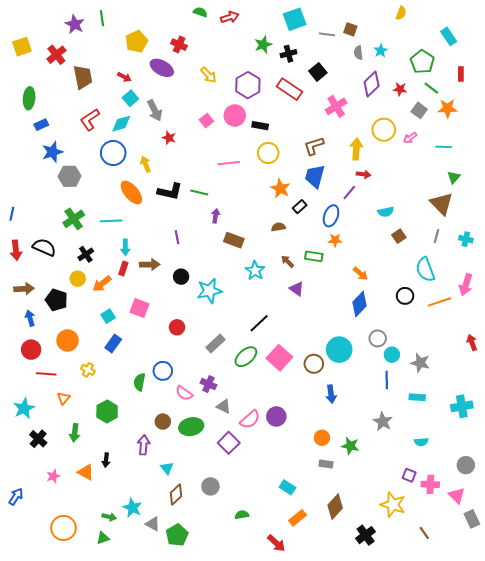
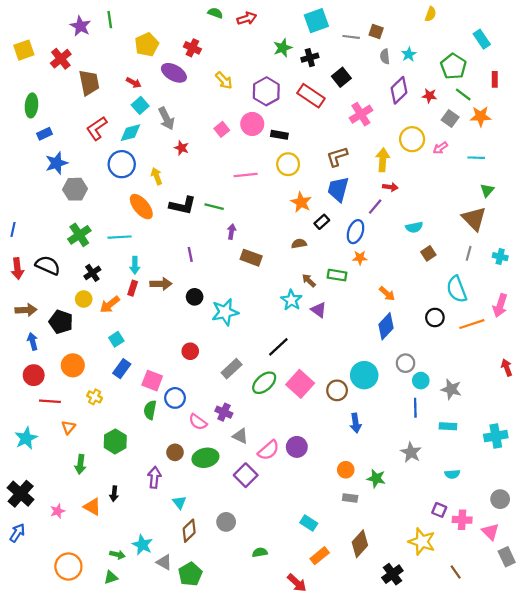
cyan star: (255, 271) -> (291, 300), moved
pink square: (140, 308) -> (152, 381), moved
black cross: (38, 439) -> (21, 494), moved, size x1.4

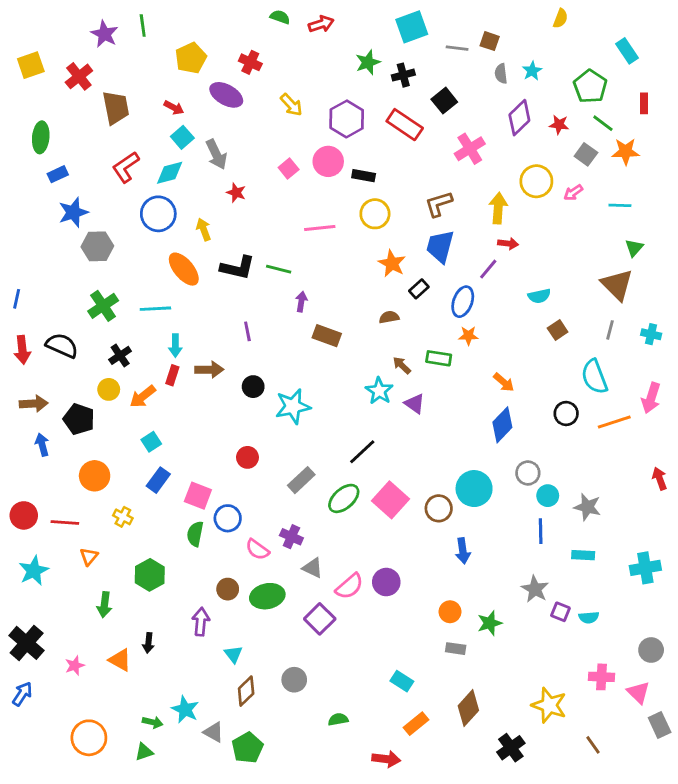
red circle: (34, 375) -> (24, 515), moved
green star: (376, 478) -> (490, 623), turned -30
purple square: (439, 510) -> (560, 612), moved
red arrow: (297, 583) -> (386, 759), turned -36

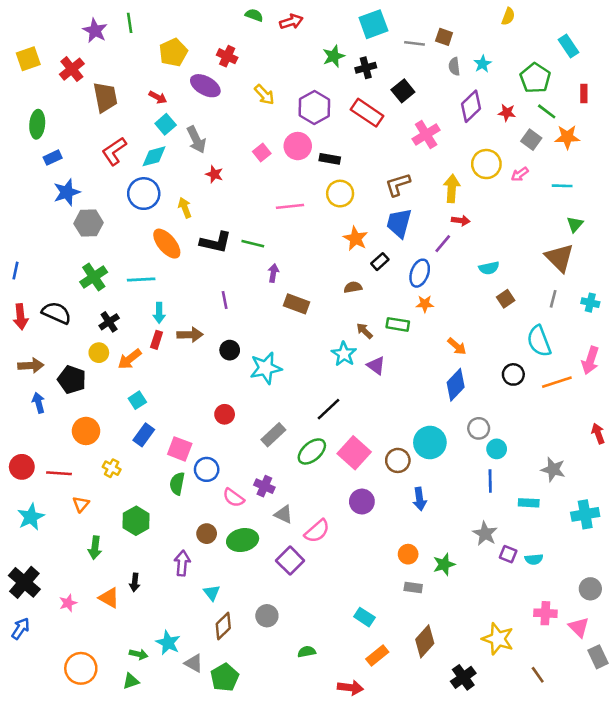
gray star: (587, 507) -> (553, 469), moved
purple circle: (386, 582) -> (362, 502), moved

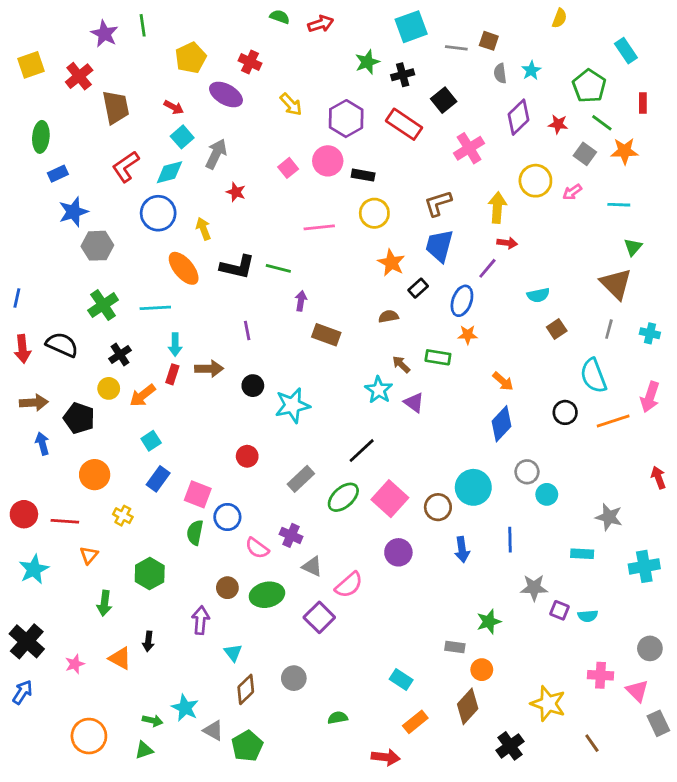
gray arrow: (196, 140) -> (216, 154), turned -128
blue line: (490, 481) -> (510, 540), moved
gray star: (485, 534) -> (534, 588), turned -30
orange circle: (408, 554) -> (482, 670), moved

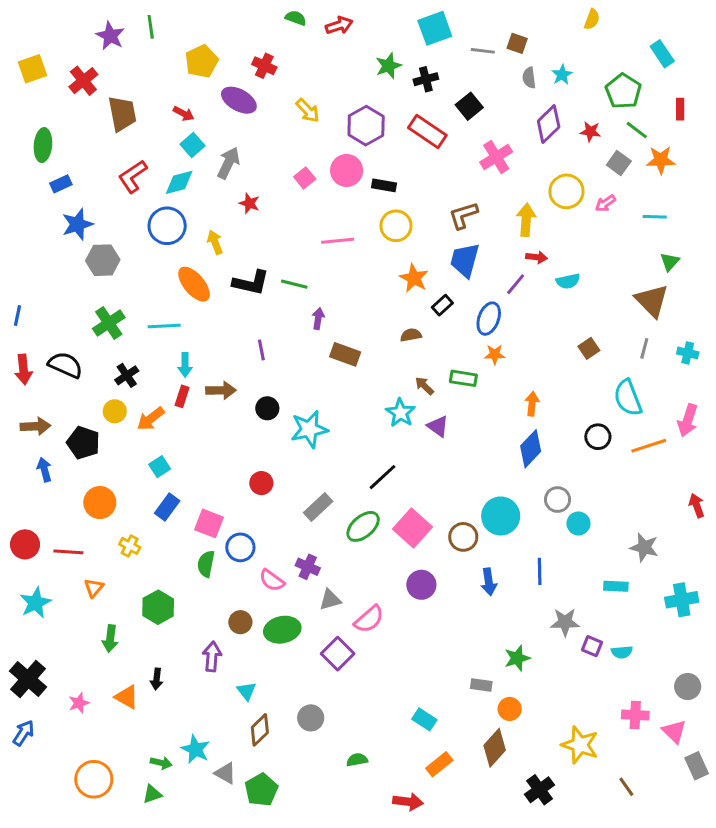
cyan semicircle: (538, 295) -> (568, 281), moved
orange arrow: (503, 381) -> (532, 404), turned -125
gray triangle: (312, 566) -> (330, 600), turned -40

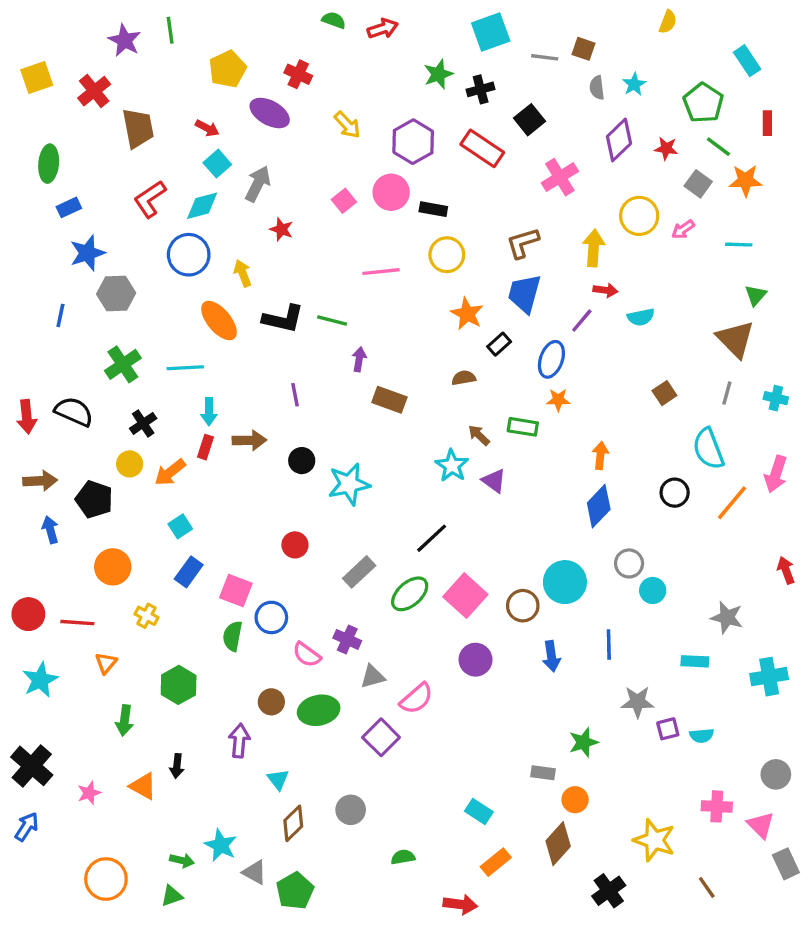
blue line: (18, 316) -> (60, 315), moved
orange line: (649, 446) -> (732, 503), turned -32
purple square: (592, 646) -> (668, 729), turned -36

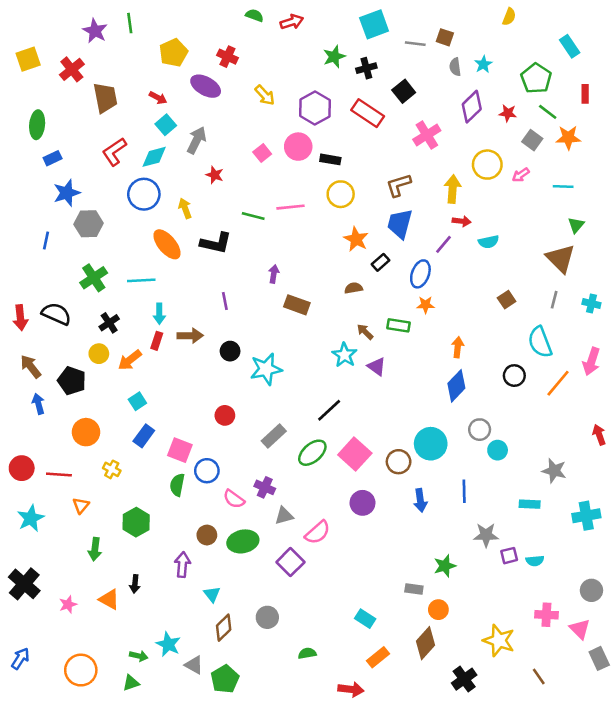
green line: (332, 321) -> (253, 216), moved
brown arrow: (40, 481) -> (31, 367), turned -125
blue arrow: (27, 827) -> (20, 658), moved

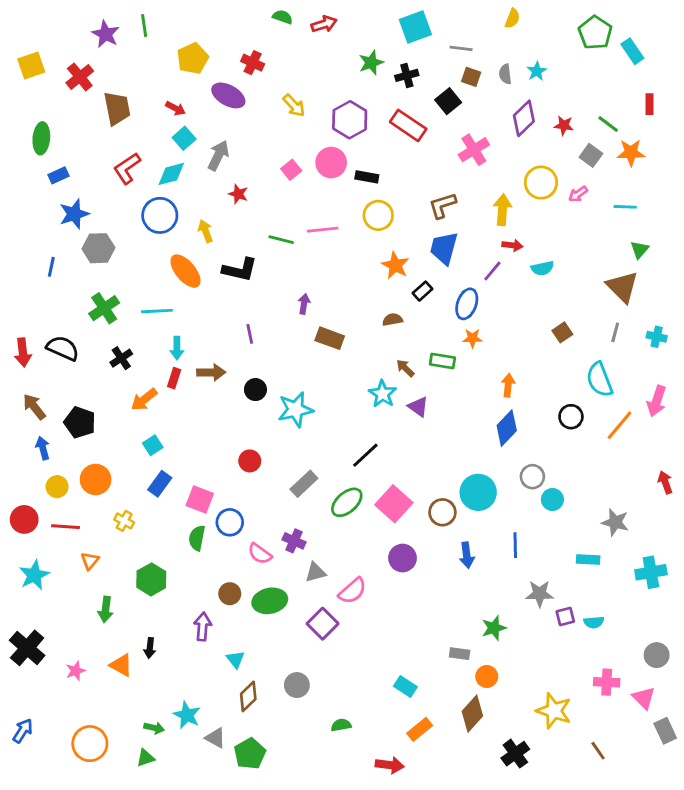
yellow semicircle: (509, 17) -> (512, 18), moved
brown square: (445, 37) -> (471, 77), moved
green pentagon: (536, 78) -> (595, 33), moved
yellow circle: (99, 354) -> (57, 487), moved

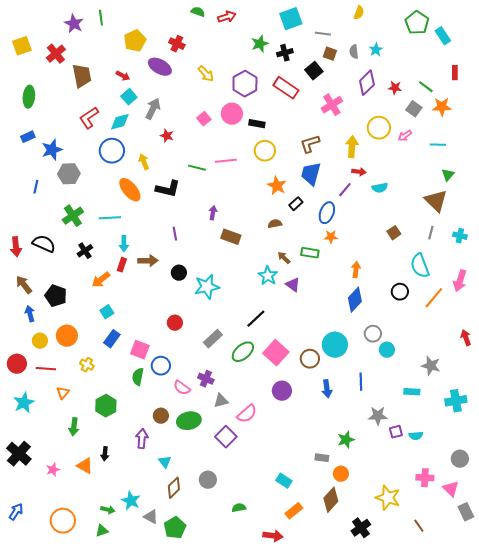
blue rectangle: (58, 175) -> (28, 137), moved

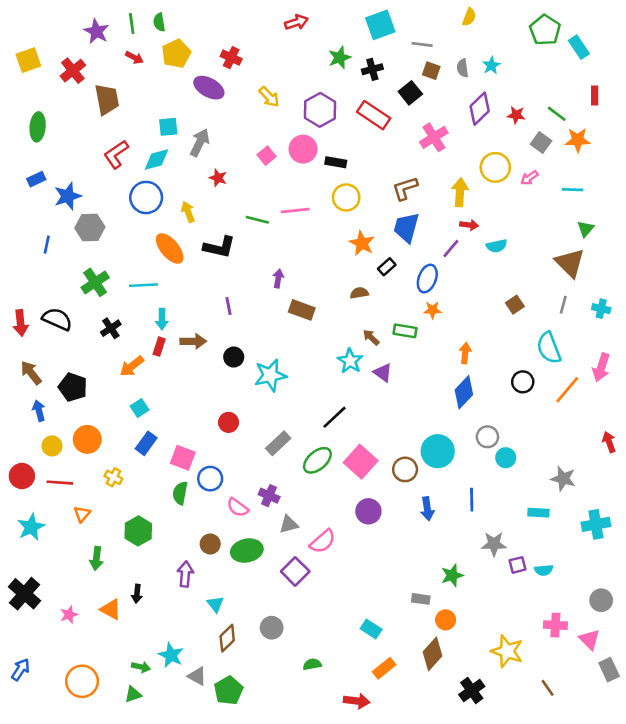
green semicircle: (198, 12) -> (159, 22), moved, turned -120
red arrow: (123, 76) -> (134, 58), moved
cyan square: (129, 97) -> (168, 127), turned 35

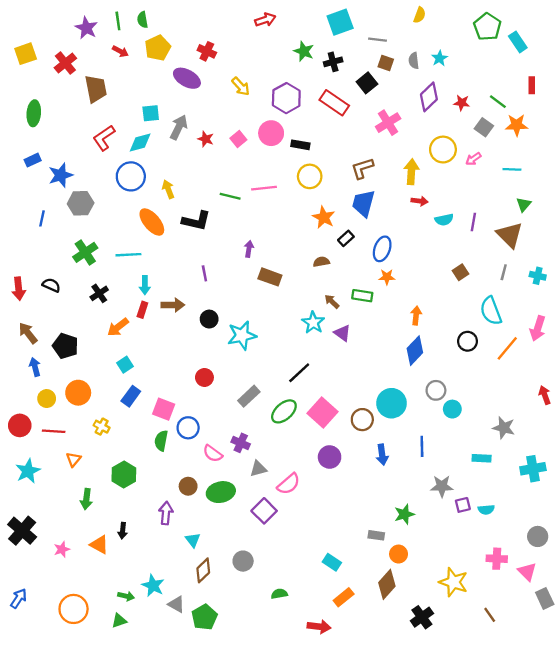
green star: (340, 58) -> (304, 51), turned -30
red star: (218, 178) -> (206, 139), moved
purple line: (451, 248) -> (473, 222), moved, turned -30
black semicircle: (57, 319) -> (51, 285), size x0.7

